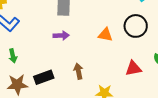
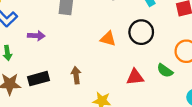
purple arrow: (61, 36) -> (36, 36), moved

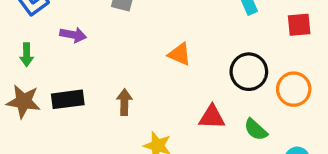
black circle: (141, 32) -> (249, 72), moved
green semicircle: (165, 71) -> (256, 130), moved

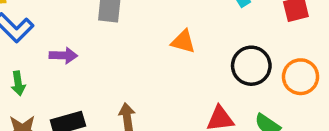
orange triangle: (180, 54) -> (183, 42), moved

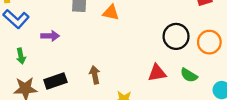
orange triangle: (183, 42) -> (111, 12), moved

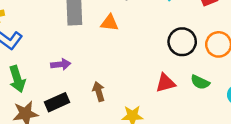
purple arrow: (50, 36) -> (61, 64), moved
green arrow: (21, 56) -> (17, 79), size x1.5

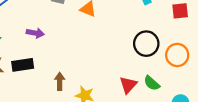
red triangle: (165, 83) -> (128, 85), moved, turned -48
brown arrow: (99, 92) -> (60, 81), moved

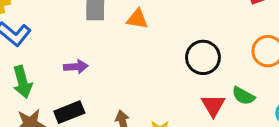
black circle: (146, 44) -> (203, 57), moved

